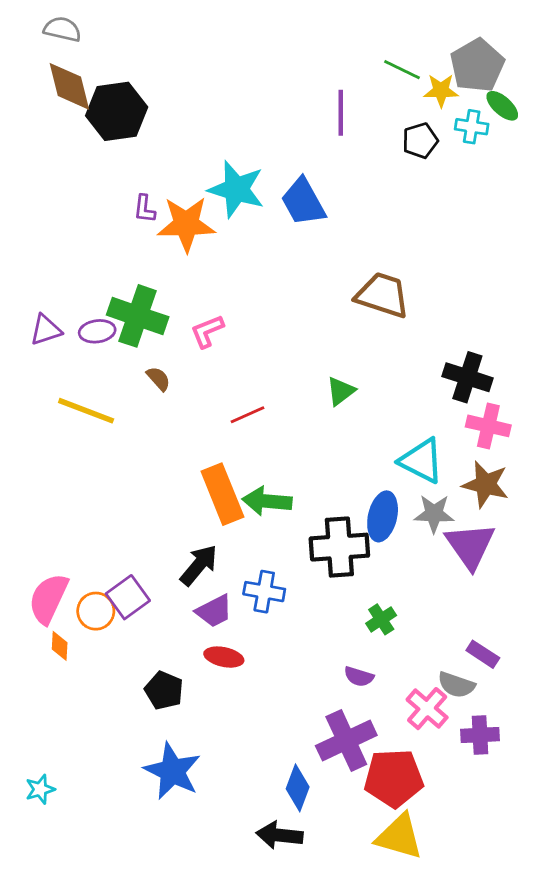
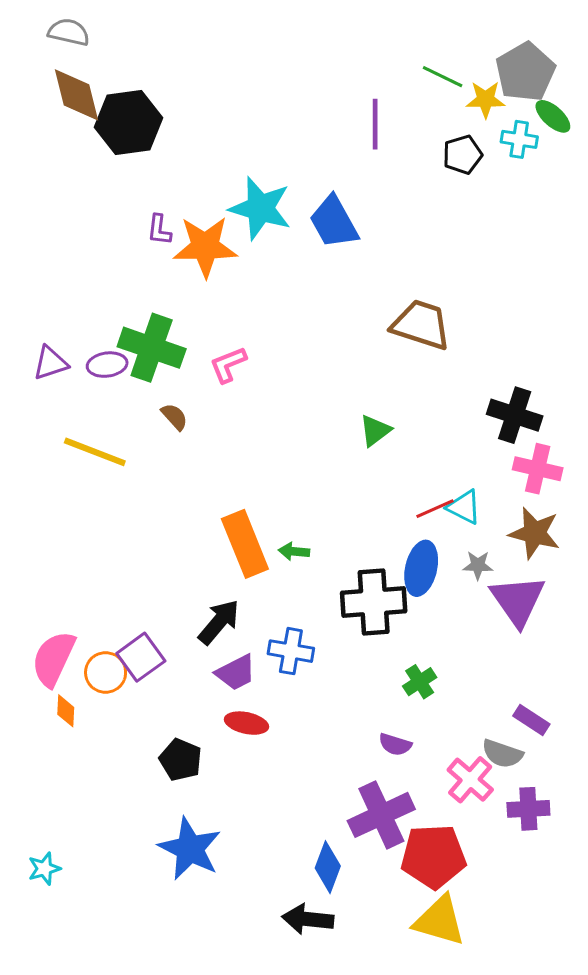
red line: (248, 415) -> (435, 509), moved
cyan triangle: (422, 461) -> (464, 507), size x0.7
green arrow: (267, 501) -> (294, 551), size x0.6
gray star: (434, 514) -> (478, 565), size x0.7

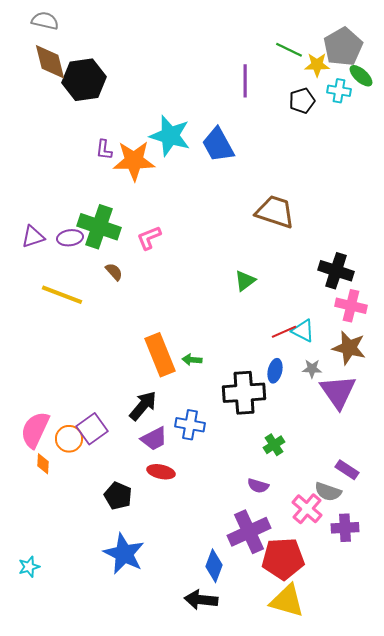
blue ellipse: (421, 568) -> (275, 371), size x0.7

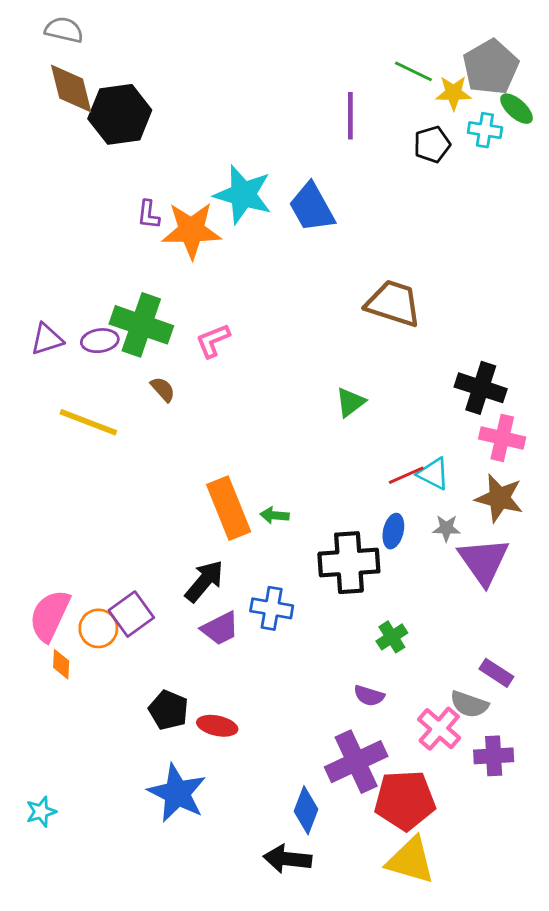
red ellipse: (161, 472) -> (217, 726), moved

